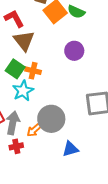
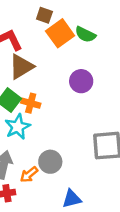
brown triangle: (24, 41) -> (21, 67), turned 35
gray circle: (51, 119) -> (50, 162), size x0.7

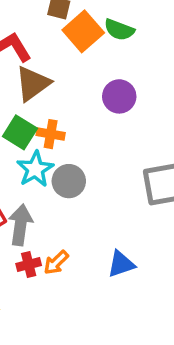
gray circle: (50, 162) -> (69, 181), moved
orange arrow: (29, 174) -> (56, 263), moved

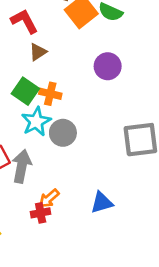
brown triangle: (33, 84) -> (38, 52), size x0.6
red cross: (29, 265) -> (41, 213), moved

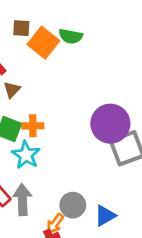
purple circle: (108, 66) -> (110, 124), moved, size x1.5
gray circle: (63, 133) -> (73, 205), moved

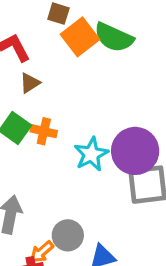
green semicircle: (71, 36) -> (114, 37), size x1.4
cyan star: (26, 155) -> (91, 154), moved

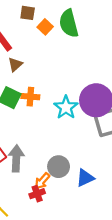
orange square: (80, 37) -> (45, 27), size x0.6
green semicircle: (114, 37) -> (69, 23), turned 60

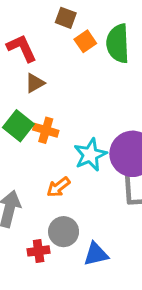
orange arrow: (42, 181) -> (58, 187), moved
red cross: (37, 194) -> (39, 251), moved

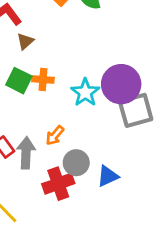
orange arrow: (58, 187) -> (55, 135), moved
red cross: (39, 251) -> (58, 184), size x1.6

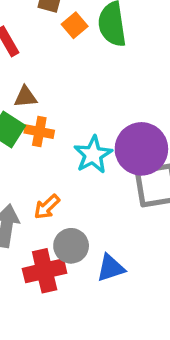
brown triangle: (25, 41) -> (26, 97), moved, turned 30

